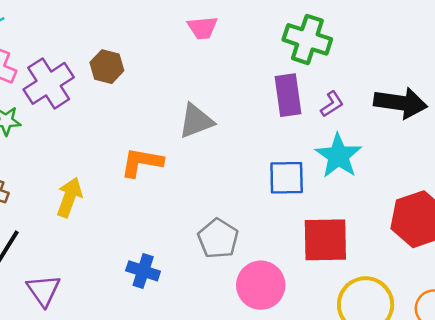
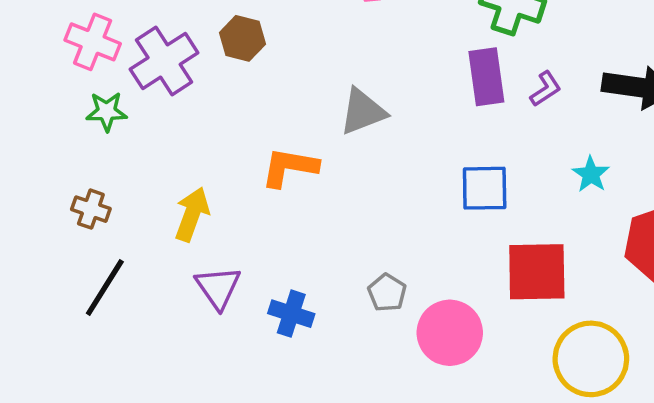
cyan star: (338, 156) -> (591, 174), moved, size x0.6
gray pentagon: (218, 239) -> (387, 293), moved, size x0.7
purple triangle: (43, 290) -> (218, 287), moved

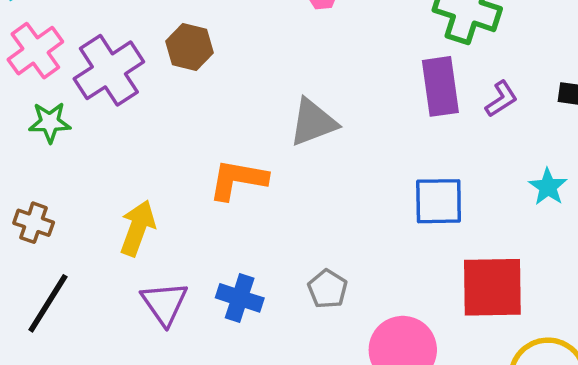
pink cross: (93, 42) -> (35, 51), turned 32
gray pentagon: (387, 293) -> (327, 289), moved
blue cross: (291, 314) -> (240, 298), moved

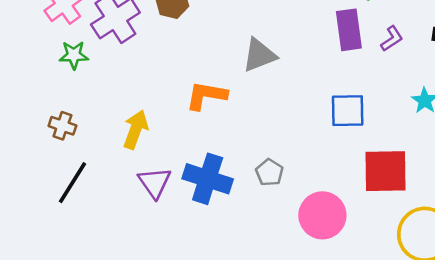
blue cross: (240, 298) -> (208, 179), size x1.5

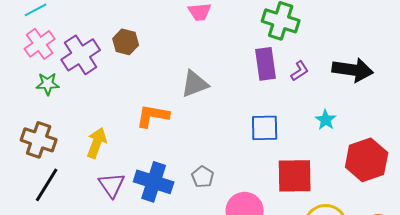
brown cross: (62, 126) -> (39, 140), size x1.6

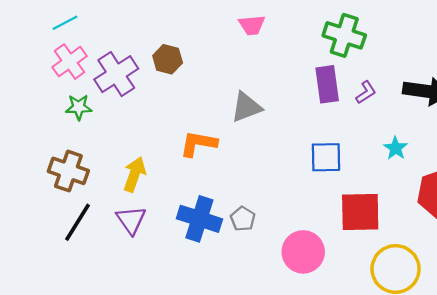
gray pentagon: (203, 177) -> (243, 219), moved
purple triangle: (112, 185) -> (131, 220), moved

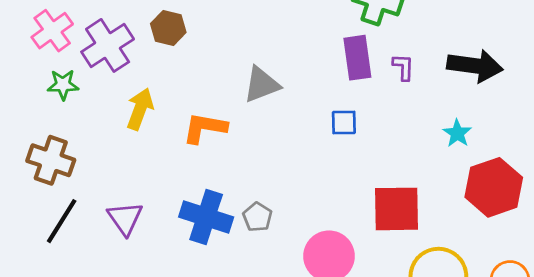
purple L-shape: (366, 92) -> (403, 67), turned -55
cyan star: (396, 148) -> (457, 133), moved
blue square: (326, 157) -> (344, 122), moved, size x0.7
yellow arrow: (134, 174) -> (140, 109), moved

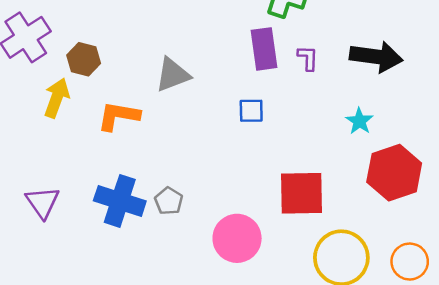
brown hexagon: (168, 28) -> (84, 59), moved

